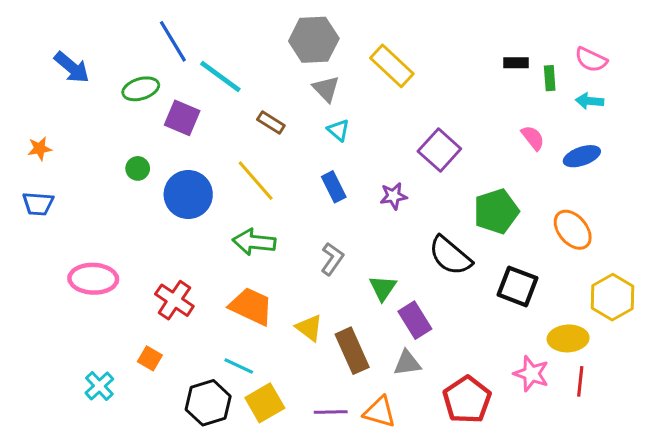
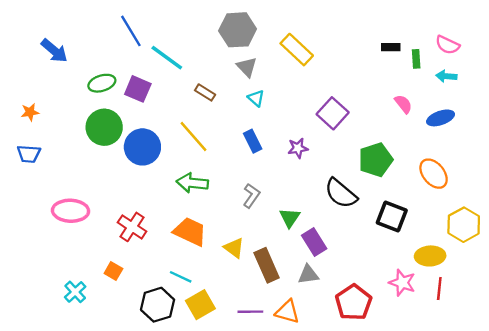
green ellipse: (141, 89) -> (102, 83), moved
green circle: (138, 168) -> (104, 127), size x2.0

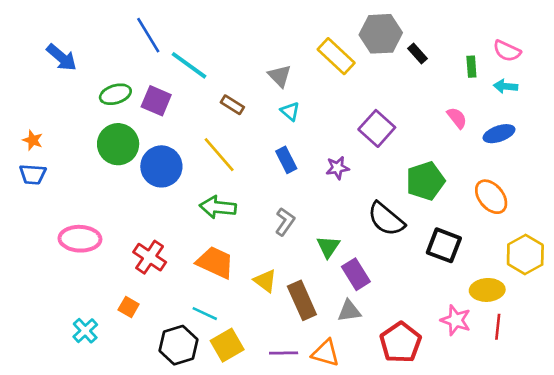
gray hexagon: (238, 30) -> (381, 34), moved
black rectangle: (391, 47) -> (418, 54), moved, turned 48
orange star: (30, 112) -> (33, 140), moved, turned 30

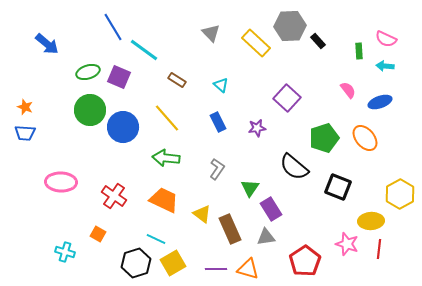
gray triangle: (280, 76) -> (211, 33), moved
orange ellipse: (491, 197) -> (365, 138), moved
cyan cross: (85, 331) -> (65, 252), turned -30

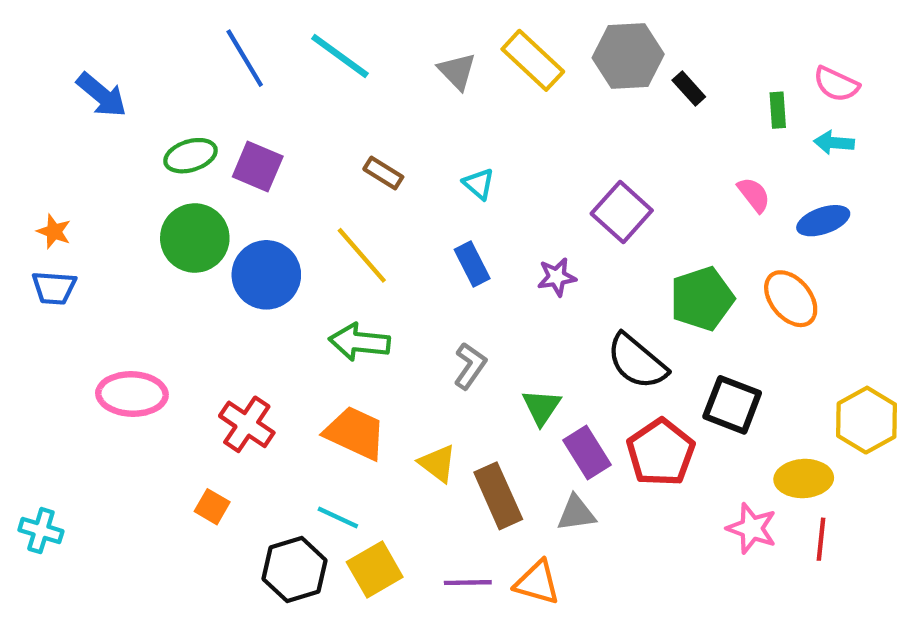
yellow rectangle: (256, 43) -> (533, 60), moved
cyan line: (144, 50) -> (340, 56), moved
cyan cross: (65, 252) -> (41, 531), moved
red pentagon: (305, 261) -> (661, 453), moved

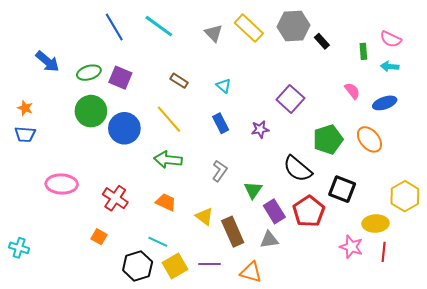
blue arrow: (102, 95) -> (47, 61), moved
orange trapezoid: (355, 433) -> (166, 202), size x0.7
purple line: (468, 583) -> (209, 264), moved

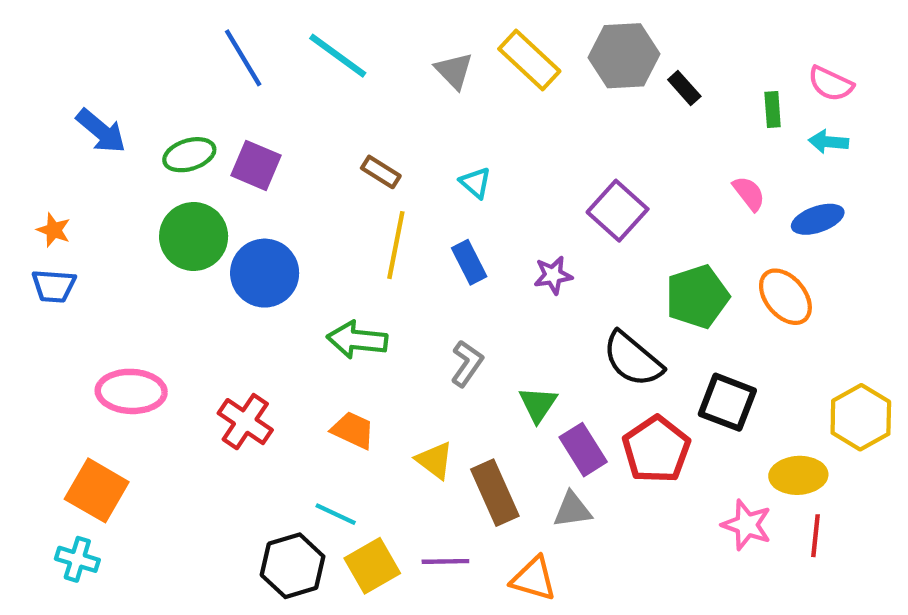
yellow line: (169, 119) -> (396, 245), moved, turned 52
orange square: (99, 237) -> (97, 490), moved, size x1.8
cyan cross: (19, 248) -> (77, 559), moved

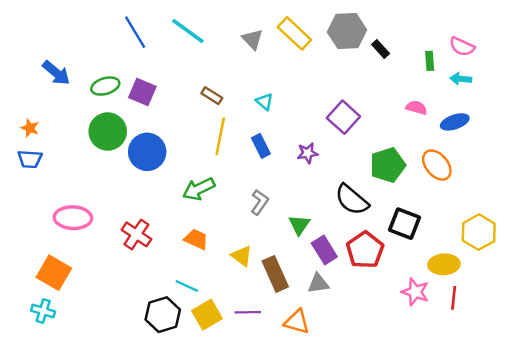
pink semicircle: (749, 193) -> (416, 108), turned -36
green arrow: (357, 340) -> (199, 189), turned -32

